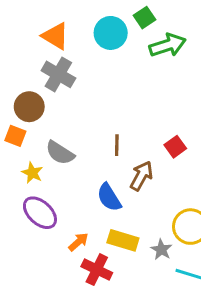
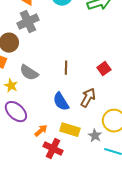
gray cross: (58, 74) -> (28, 22), turned 35
brown arrow: (141, 176) -> (88, 98), moved

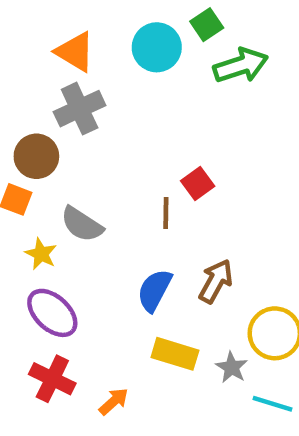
red square: (104, 69) -> (198, 184), moved
blue semicircle: (61, 102) -> (154, 290), turned 60
orange arrow: (41, 131) -> (114, 401), moved
red cross: (53, 149) -> (52, 379), moved

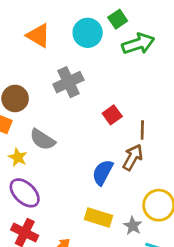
gray cross: (80, 109) -> (68, 82), moved
brown line: (166, 213) -> (142, 130), moved
brown arrow: (216, 281) -> (133, 157), moved
blue semicircle: (154, 290) -> (103, 172), moved

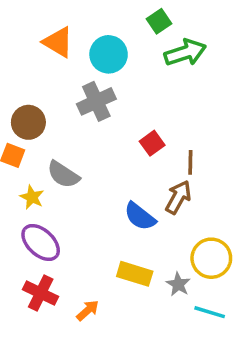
cyan circle: (88, 33) -> (109, 54), moved
blue semicircle: (103, 172) -> (140, 216), turned -80

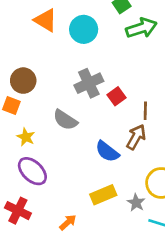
gray cross: (96, 101) -> (89, 83), moved
gray semicircle: (63, 175) -> (65, 120), moved
yellow rectangle: (135, 274) -> (103, 195), turned -40
red cross: (41, 293) -> (18, 211), moved

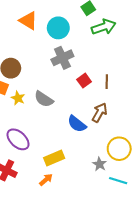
gray cross: (89, 83) -> (62, 58), moved
brown line: (145, 111) -> (107, 82), moved
yellow star: (26, 137) -> (18, 98), moved
yellow rectangle: (103, 195) -> (54, 158), moved

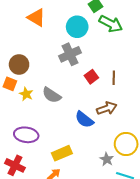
green arrow: (104, 27) -> (111, 24), turned 45
cyan circle: (58, 28) -> (77, 27), moved
brown arrow: (100, 113) -> (107, 108), turned 42
purple ellipse: (18, 139) -> (26, 135), turned -35

